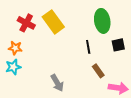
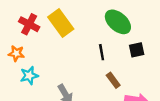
green ellipse: (102, 21) -> (118, 22), turned -40
cyan star: (13, 67) -> (29, 76), moved

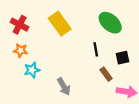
red cross: (29, 24) -> (20, 25), moved
black square: (137, 50) -> (123, 58), moved

